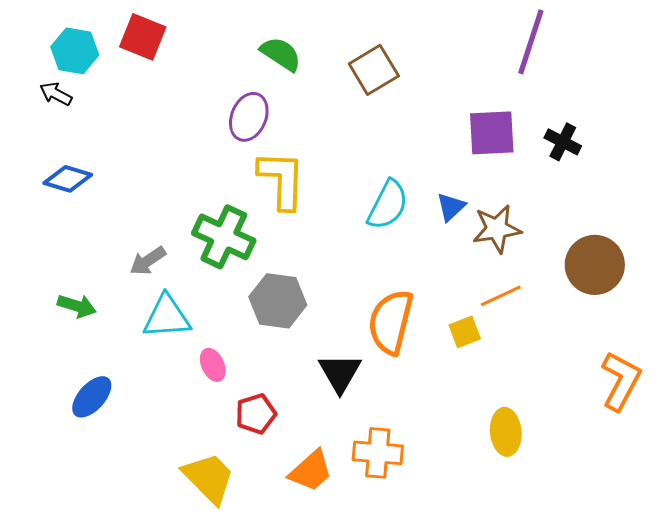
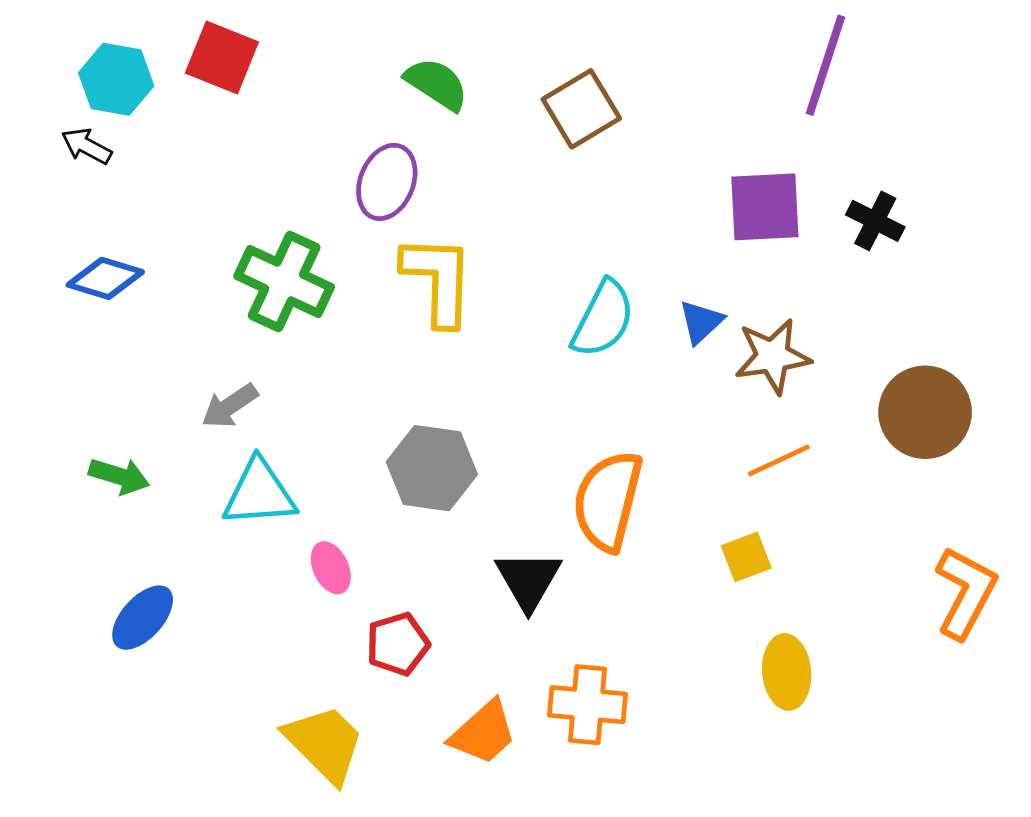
green cross: (224, 237) -> (284, 282), moved
yellow square: (465, 332) -> (746, 557), moved

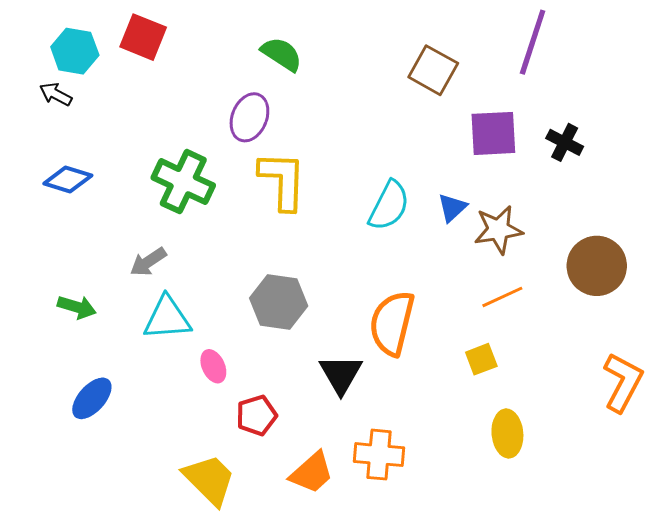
brown square: (581, 109) -> (433, 70), moved, turned -30

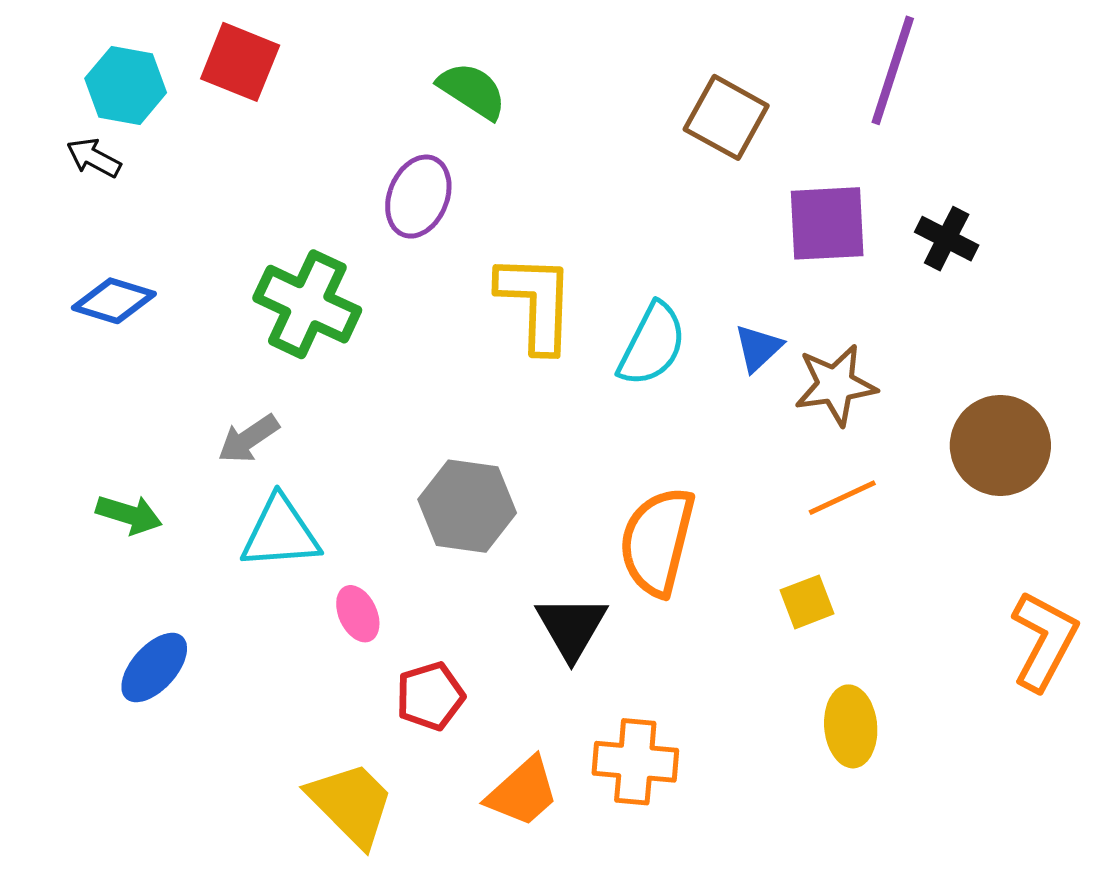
yellow L-shape: (283, 181) -> (536, 302), moved

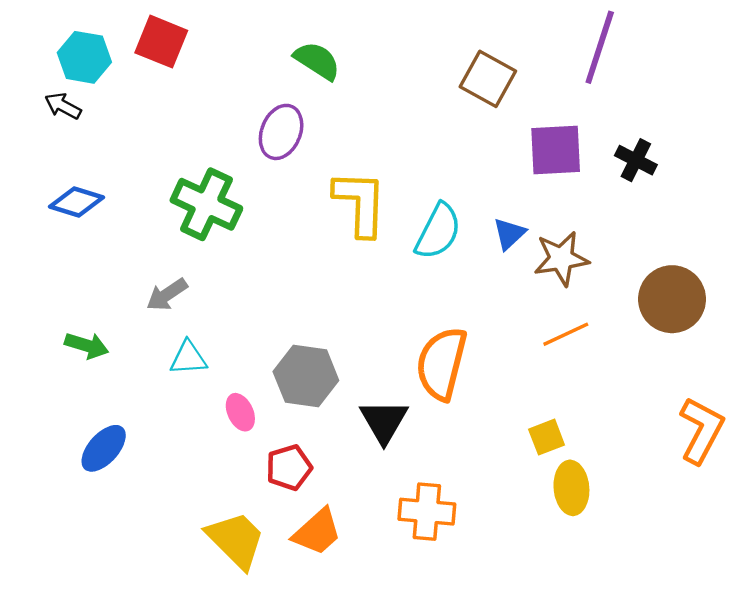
gray hexagon: (467, 506) -> (306, 376), moved
cyan triangle: (280, 533) -> (188, 358), size x0.7
yellow square: (807, 602) -> (547, 437), moved
orange trapezoid: (523, 792) -> (317, 532), moved

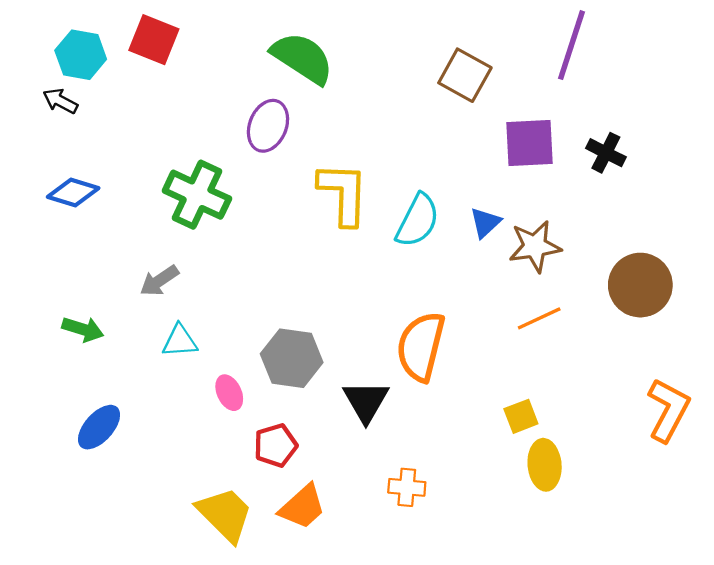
green semicircle: (317, 61) -> (302, 58), size x1.4
orange cross: (427, 512) -> (407, 487), size x0.7

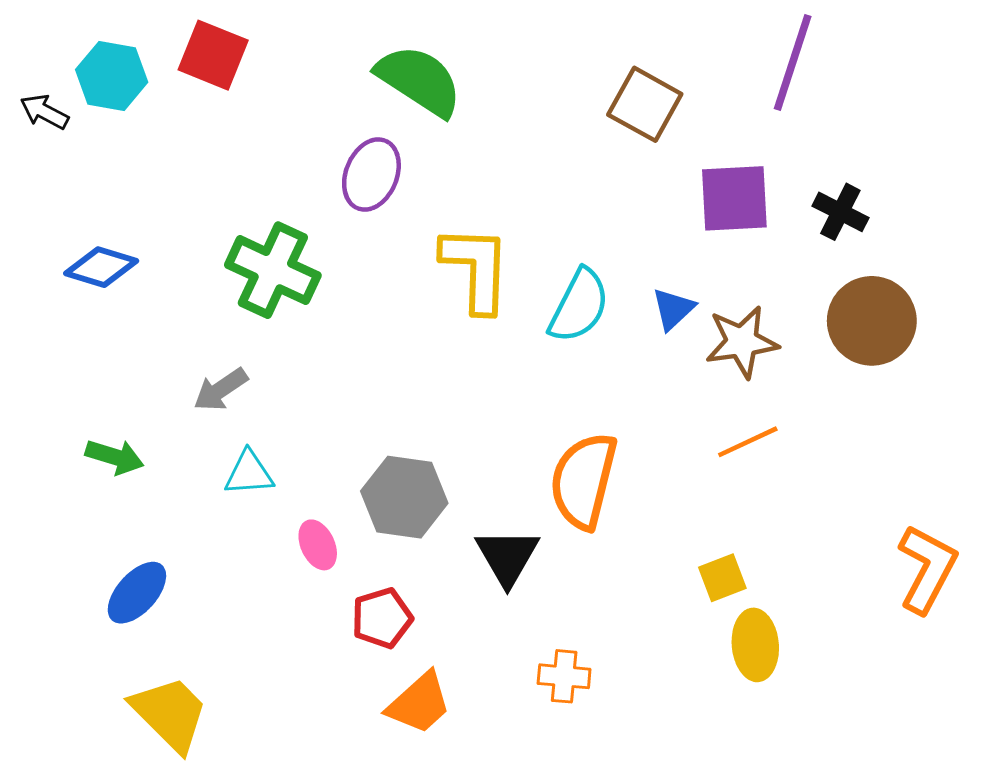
black arrow: (60, 101) -> (44, 112), moved
brown circle: (640, 285) -> (872, 321), moved
yellow trapezoid: (225, 514) -> (170, 714), moved

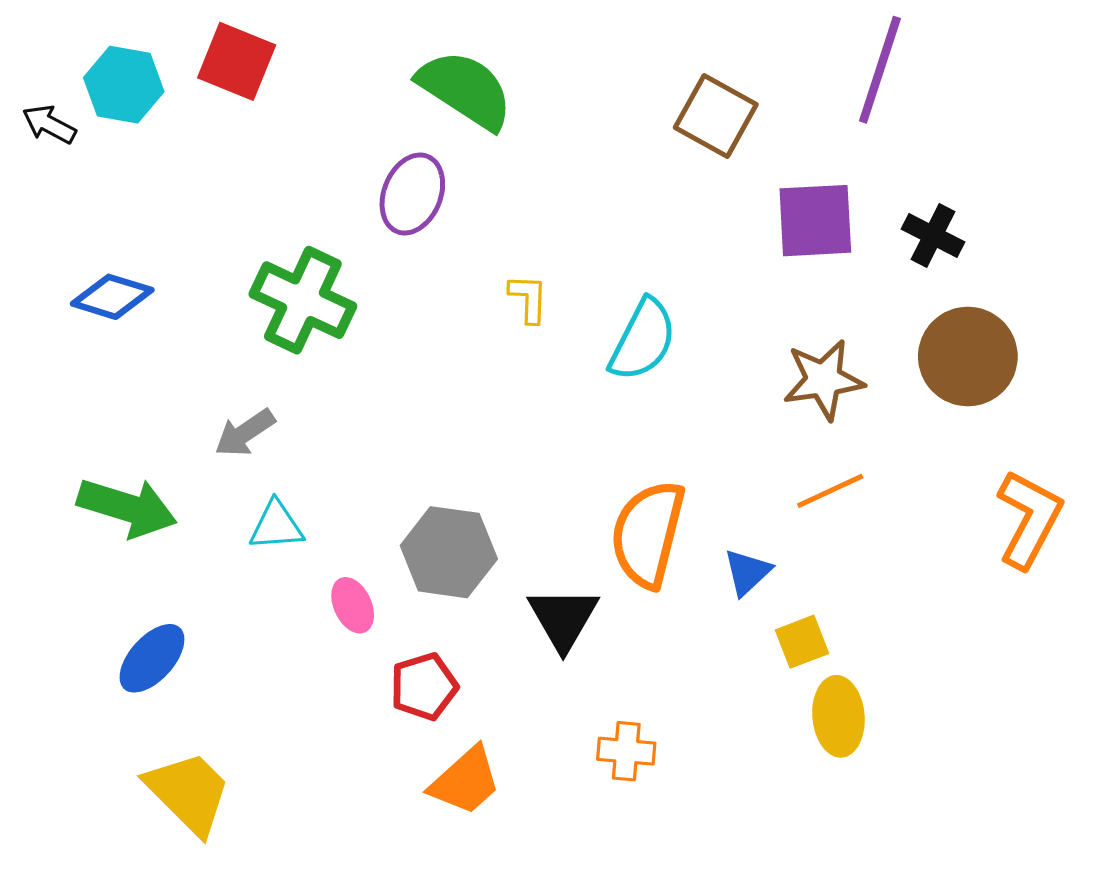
yellow L-shape: (476, 269) -> (528, 298), size x0.5
blue triangle: (673, 309) -> (747, 572), moved
green arrow: (115, 457) -> (127, 507), size x1.5
orange L-shape: (927, 569) -> (1029, 519), moved

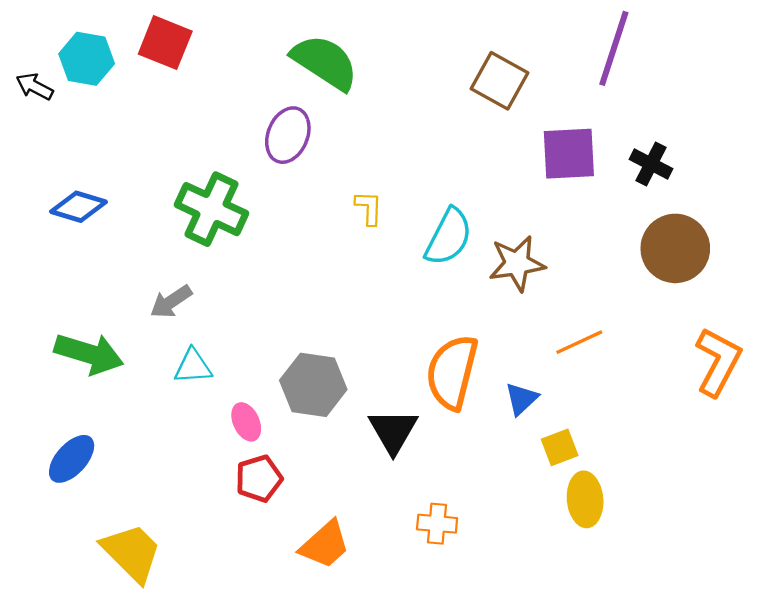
brown star: (824, 380) -> (517, 263), moved
blue ellipse: (152, 658) -> (72, 459), moved
red pentagon: (424, 687) -> (259, 479), moved

